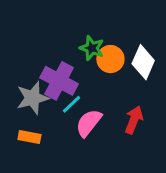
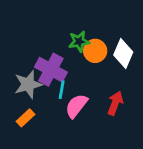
green star: (92, 48) -> (79, 41), turned -30
cyan line: (72, 104) -> (62, 90), turned -36
orange rectangle: (29, 137) -> (25, 118), turned -54

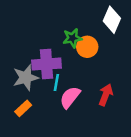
white diamond: (123, 54) -> (112, 20), moved
purple cross: (51, 70) -> (47, 64), turned -32

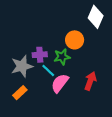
green star: (72, 38) -> (62, 57), moved
purple cross: (47, 64) -> (40, 55), size x0.6
cyan line: (56, 82) -> (48, 70), turned -56

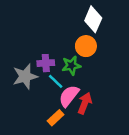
white diamond: (96, 17) -> (93, 19), moved
red arrow: (90, 81) -> (85, 103), moved
orange rectangle: (20, 93) -> (56, 118), moved

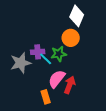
cyan line: (56, 81) -> (46, 59), moved
orange rectangle: (56, 118) -> (46, 97), turned -64

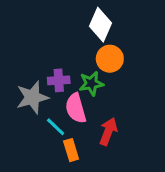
white diamond: (77, 16) -> (101, 25), moved
cyan line: (46, 59) -> (56, 127), moved
pink semicircle: (57, 79) -> (76, 108), moved, turned -54

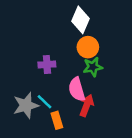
green star: (91, 83) -> (93, 67), moved
gray star: (32, 97) -> (26, 105), moved
pink semicircle: (76, 108) -> (77, 89), moved

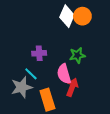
orange circle: (88, 47) -> (82, 16), moved
cyan line: (44, 102) -> (31, 74), moved
orange rectangle: (57, 120) -> (47, 100), size x1.5

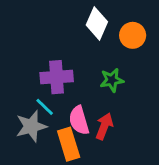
orange circle: (82, 16) -> (133, 35), moved
purple cross: (39, 53) -> (57, 77), size x1.5
pink semicircle: (64, 74) -> (79, 120), moved

